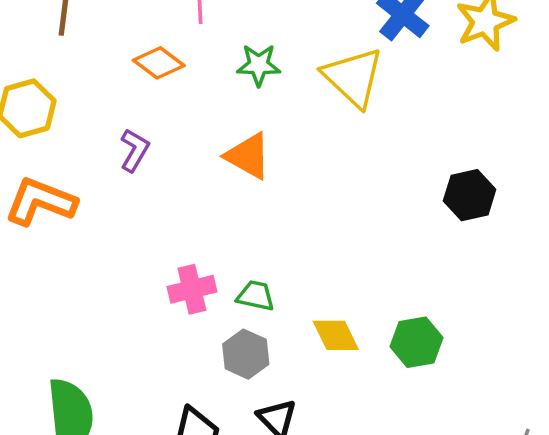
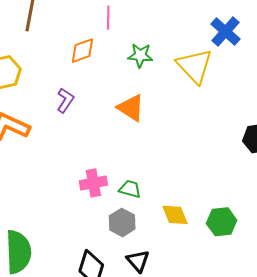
orange diamond: (159, 63) -> (82, 51), turned -60

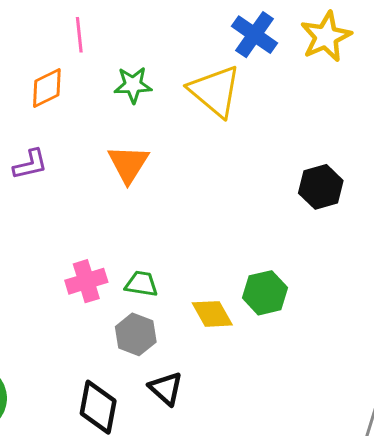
purple L-shape: (65, 100) -> (30, 164), turned 50
orange triangle: (131, 108) -> (128, 164), turned 36
green hexagon: (222, 222) -> (265, 293), moved

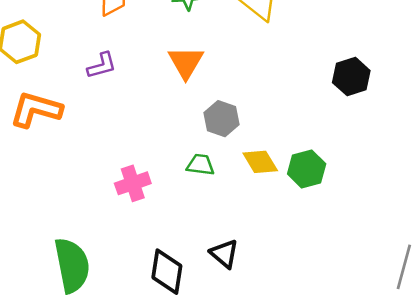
pink cross: (86, 281) -> (133, 183), moved
yellow diamond: (212, 314) -> (260, 162), moved
gray hexagon: (136, 334) -> (221, 119), moved

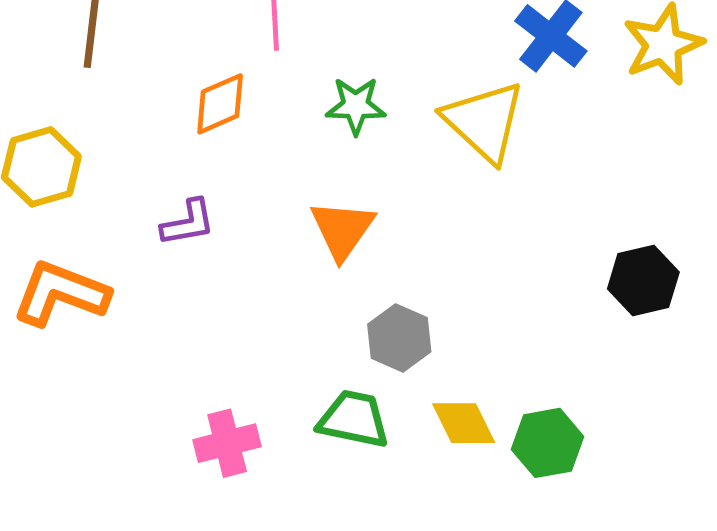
green trapezoid: (200, 165) -> (354, 419), size x1.4

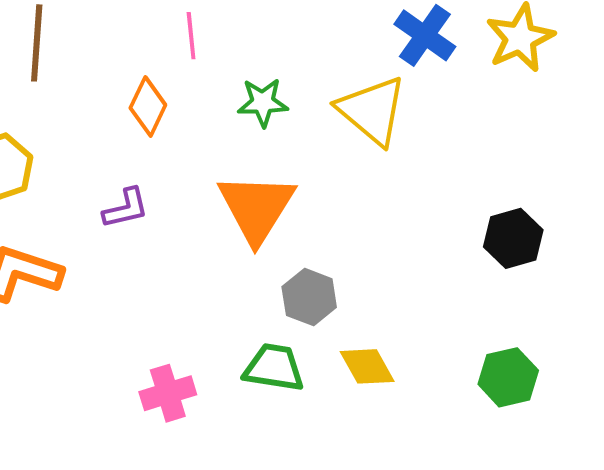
orange diamond: (220, 104) -> (148, 106), turned -38
orange triangle: (342, 230) -> (256, 208), size x1.4
green hexagon: (548, 443) -> (508, 377), moved

